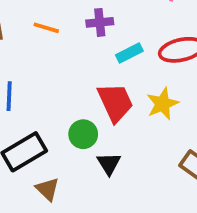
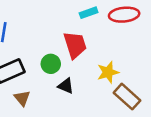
yellow star: (162, 104) -> (108, 72), moved
black triangle: (109, 164) -> (66, 86), turned -42

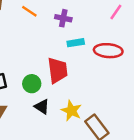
yellow star: (108, 72) -> (71, 111), moved, turned 30

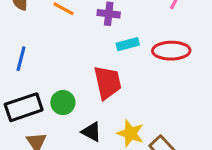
green circle: (32, 84) -> (63, 103), moved

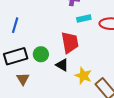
black triangle: (91, 132) -> (62, 65), moved

